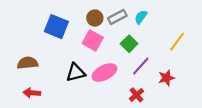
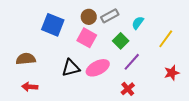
cyan semicircle: (141, 17) -> (138, 23), moved
red star: (166, 78) -> (172, 73), moved

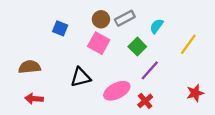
blue square: (53, 25) -> (60, 28), size x0.6
pink ellipse: (98, 68) -> (117, 91), moved
red star: (172, 73) -> (195, 93), moved

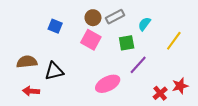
green square: (137, 47) -> (127, 43), turned 35
black triangle: (81, 77) -> (54, 71), moved
red cross: (145, 101) -> (160, 93), moved

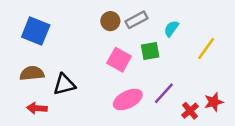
blue square: (55, 26) -> (36, 31), moved, size x1.6
pink square: (91, 40) -> (119, 60), moved
purple line: (138, 65) -> (164, 93), moved

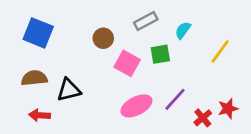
brown circle: (110, 21) -> (103, 38), moved

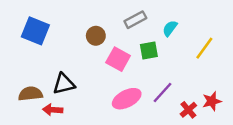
brown semicircle: (34, 78) -> (30, 94), moved
red arrow: (40, 115) -> (53, 110), moved

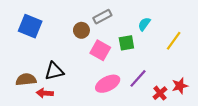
gray rectangle: (135, 20) -> (102, 17), moved

